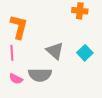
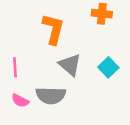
orange L-shape: (19, 27) -> (53, 29), moved

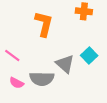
gray triangle: (70, 65) -> (65, 64), moved
pink line: (15, 67) -> (12, 56), turned -49

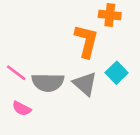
orange L-shape: (44, 24) -> (86, 41), moved
gray semicircle: (42, 79) -> (48, 82), moved

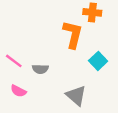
gray semicircle: (48, 82) -> (40, 69), size x0.6
gray triangle: (85, 84) -> (76, 96), moved

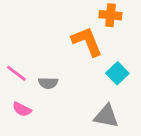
orange L-shape: (73, 34) -> (87, 41), turned -36
gray triangle: (76, 96) -> (106, 116), moved, turned -30

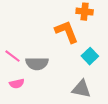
gray semicircle: (48, 83) -> (37, 63), size x1.5
pink semicircle: (22, 109) -> (17, 84), turned -40

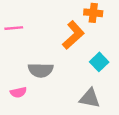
orange L-shape: (67, 32) -> (73, 35), turned 70
pink line: (13, 56) -> (14, 28), moved, turned -42

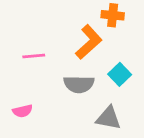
pink line: (14, 28) -> (34, 56), moved
gray semicircle: (41, 70) -> (79, 84), moved

